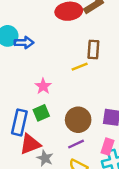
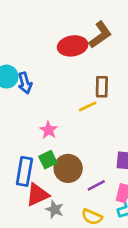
blue arrow: (24, 43) -> (25, 83), turned 78
brown circle: (78, 120) -> (68, 168), moved
purple line: (76, 144) -> (96, 185), moved

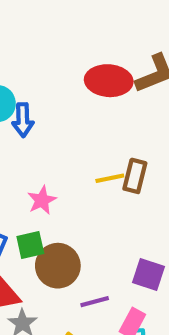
brown rectangle: (102, 87) -> (135, 176), moved

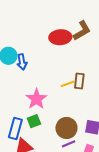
pink star: (42, 200) -> (36, 99), size x1.5
brown circle: (58, 266) -> (66, 128), moved

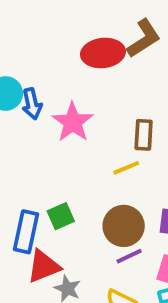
yellow line: (67, 84) -> (126, 168), moved
pink star: (36, 99) -> (73, 122), moved

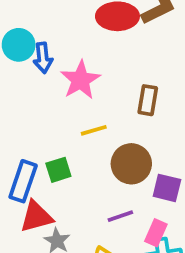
yellow line: (126, 168) -> (94, 130), moved
brown circle: (124, 226) -> (131, 164), moved

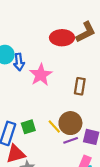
yellow line: (94, 130) -> (54, 127), moved, turned 64
purple line: (120, 216) -> (71, 140), moved

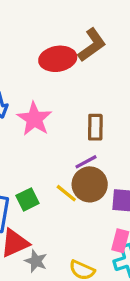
purple line: (71, 140) -> (86, 162), moved

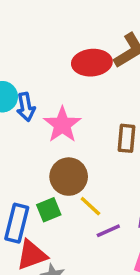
purple line: (86, 162) -> (108, 231), moved
brown circle: (90, 184) -> (69, 177), moved

